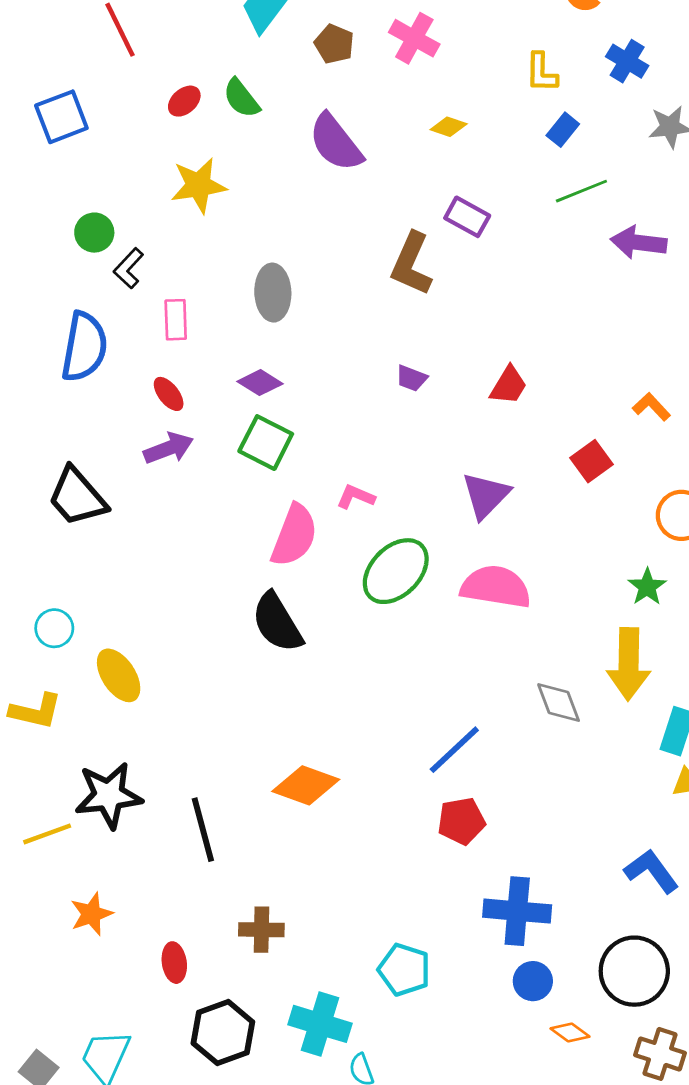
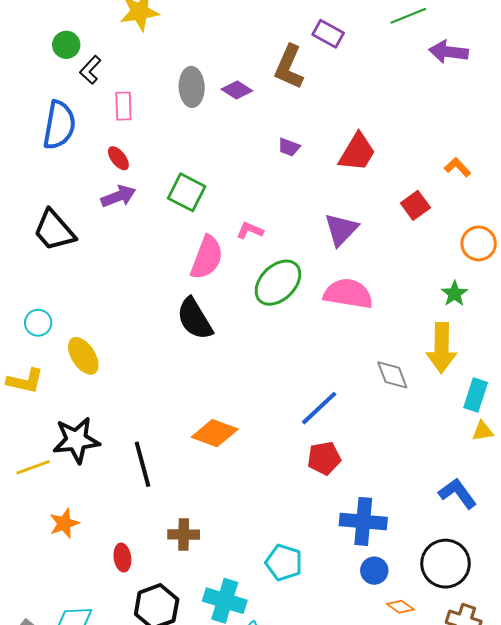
purple diamond: (260, 383) -> (237, 90), moved
red trapezoid: (509, 385) -> (357, 152), size x1.4

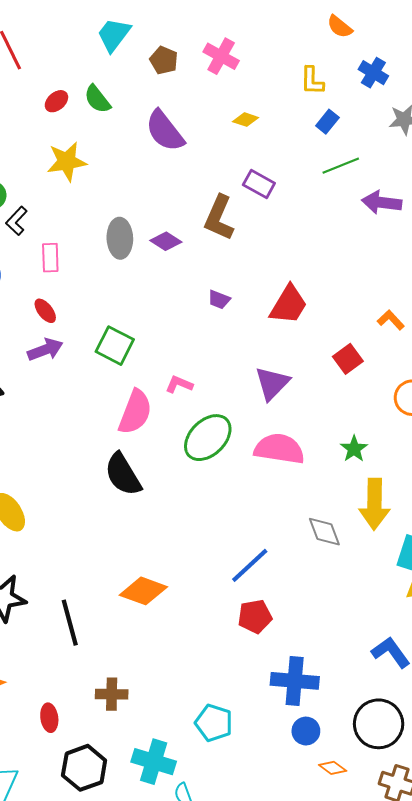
green star: (455, 294) -> (354, 449), moved

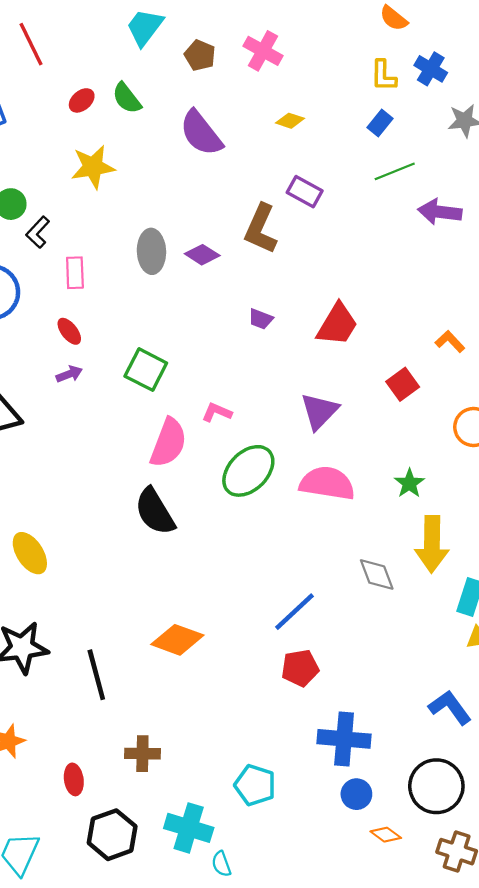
yellow L-shape: (312, 81) -> (383, 76), moved
purple arrow: (45, 350) -> (69, 374), size x0.7

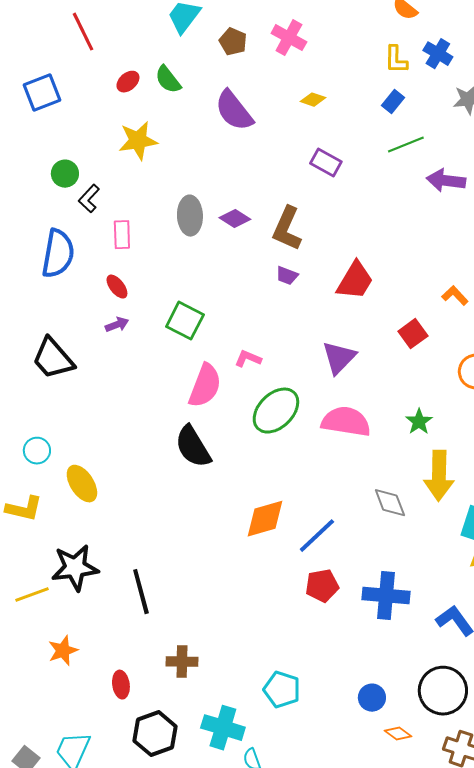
brown L-shape: (261, 229) -> (287, 229), moved
orange diamond: (177, 640) -> (265, 519), moved, turned -36
blue cross: (344, 739) -> (386, 596), moved

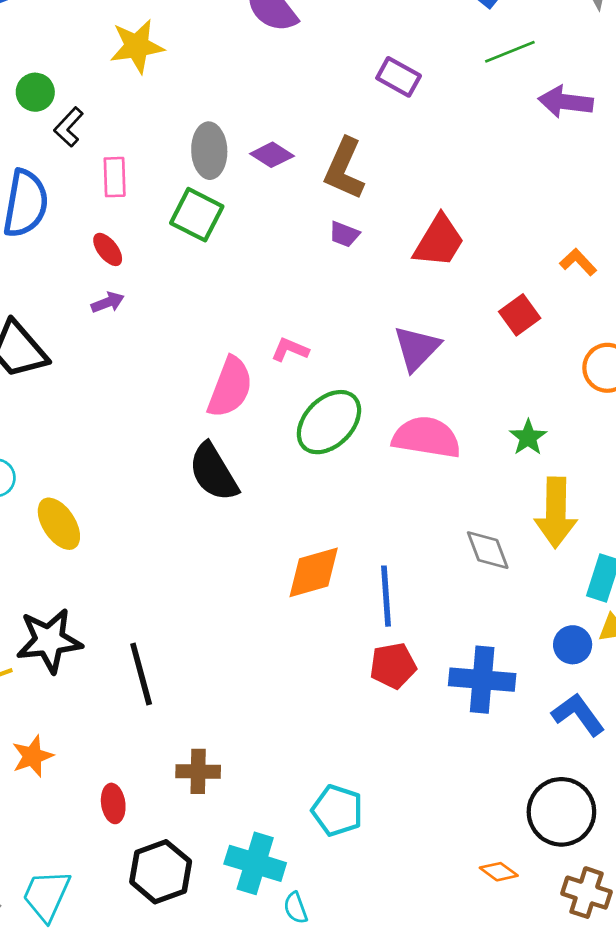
green square: (185, 321) -> (197, 215), moved
blue line: (317, 536) -> (386, 596), turned -51
blue circle: (372, 698) -> (573, 645), moved

